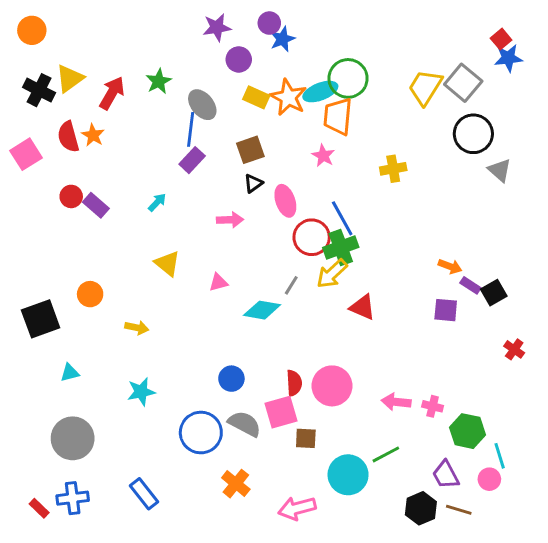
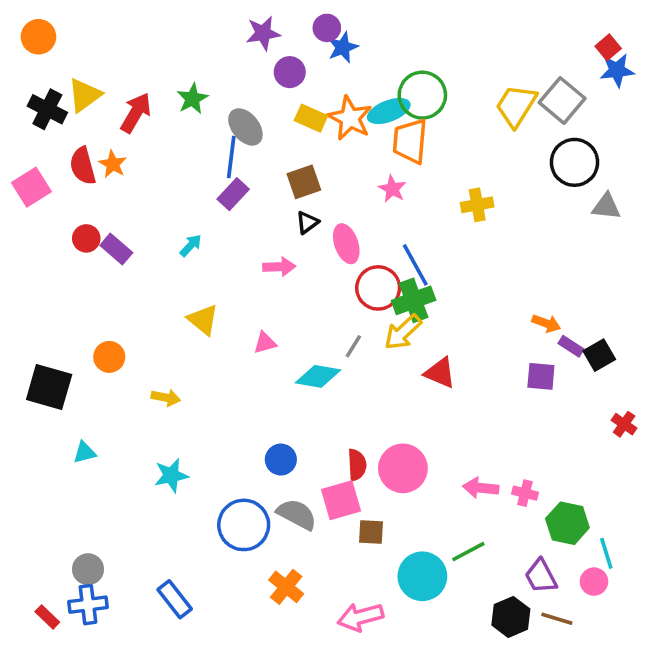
gray triangle: (500, 170) -> (606, 207), turned -35
black square: (41, 319) -> (49, 387), turned 36
gray circle: (73, 438) -> (88, 569), moved, size x0.6

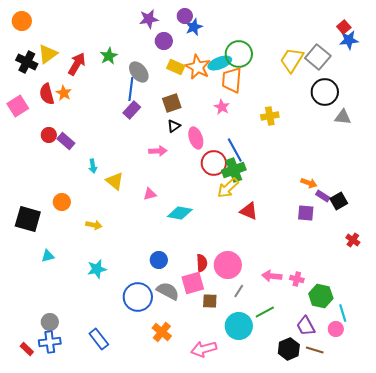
cyan arrow: (191, 245) -> (93, 166), moved, turned 128
gray line: (353, 346) -> (239, 291), moved

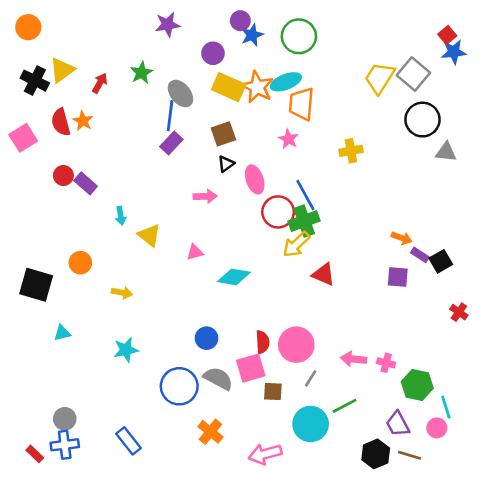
purple star: (149, 19) -> (167, 25), moved
green circle: (239, 54) -> (299, 36), moved
red arrow: (77, 64) -> (100, 83), size x0.7
yellow rectangle: (176, 67) -> (229, 87), size x1.4

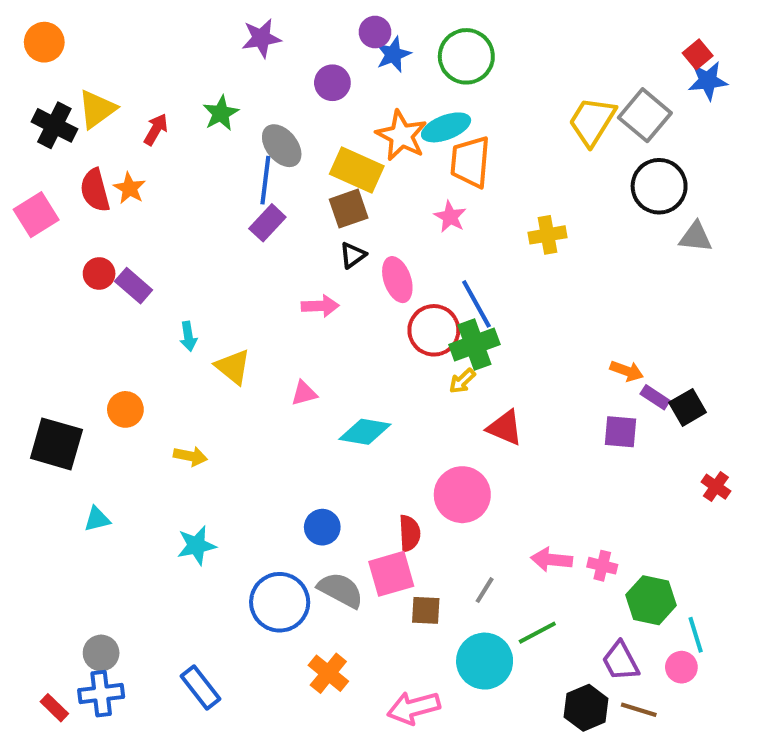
yellow rectangle: (229, 87) -> (357, 170), moved
yellow arrow: (296, 244) -> (462, 381), size x0.6
pink circle: (296, 345) -> (462, 495), moved

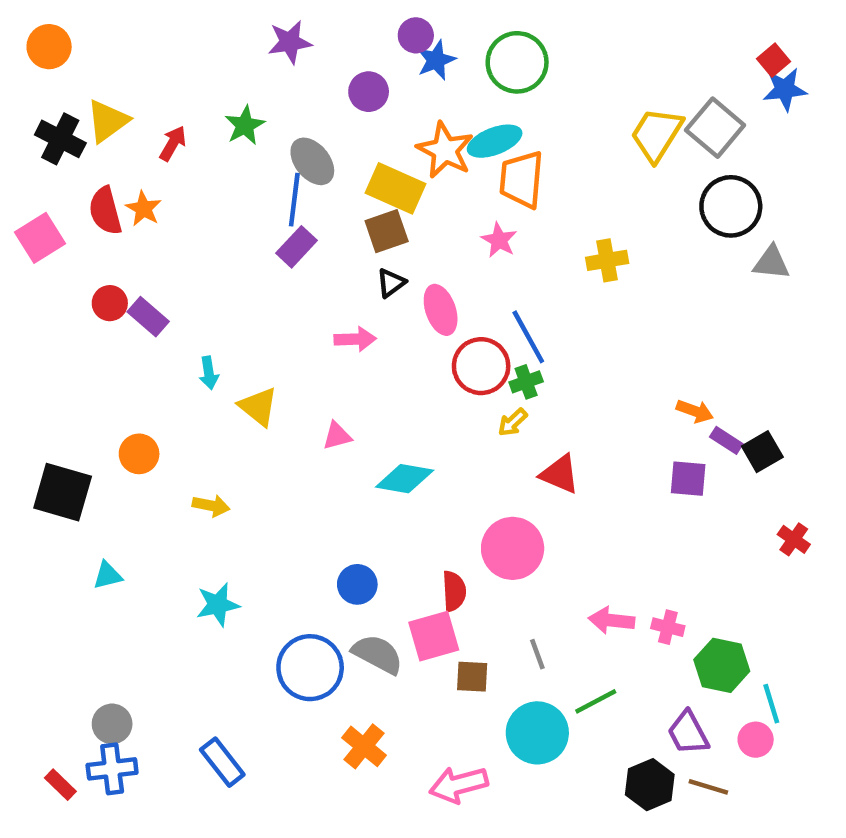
green cross: (474, 345) -> (526, 382), size x0.6
gray line: (485, 590) -> (537, 654), turned -52

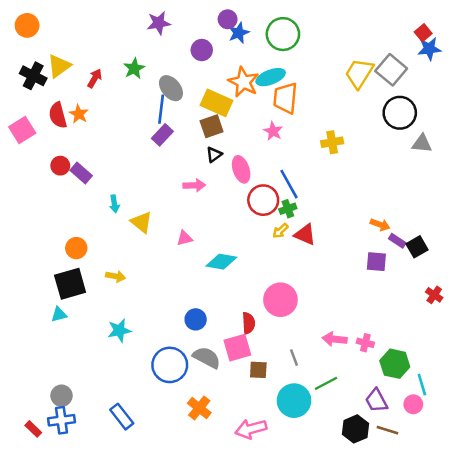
red triangle: (560, 474) -> (305, 235), moved
black square: (63, 492) -> (70, 284), moved, turned -32

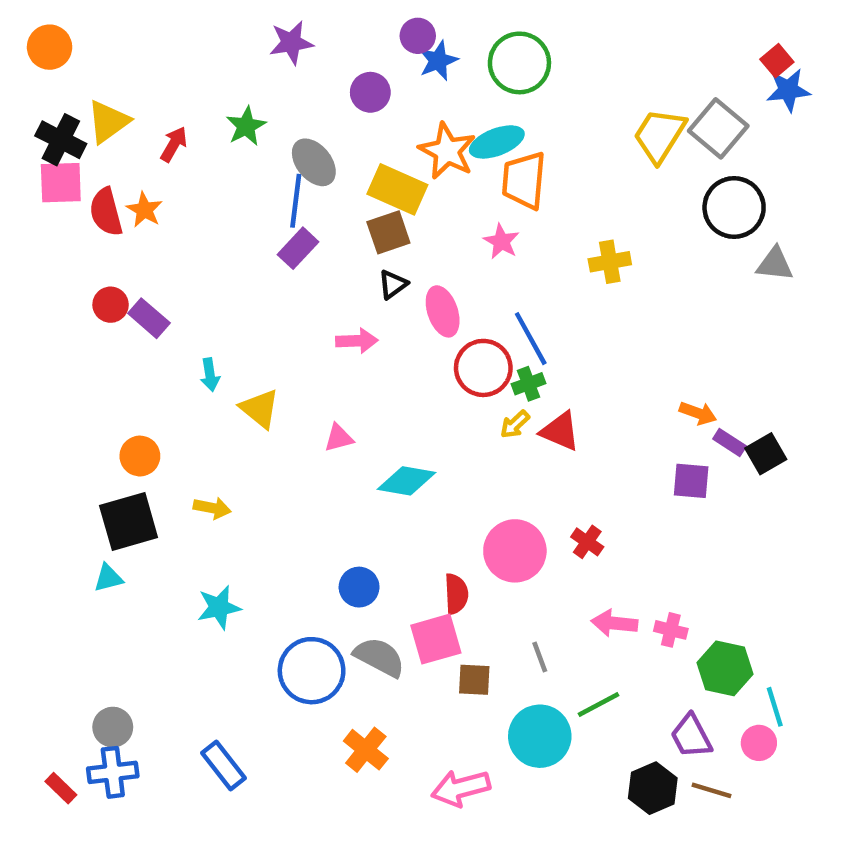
pink square: (22, 130) -> (61, 183), moved, turned 30
red cross: (434, 295) -> (587, 542), moved

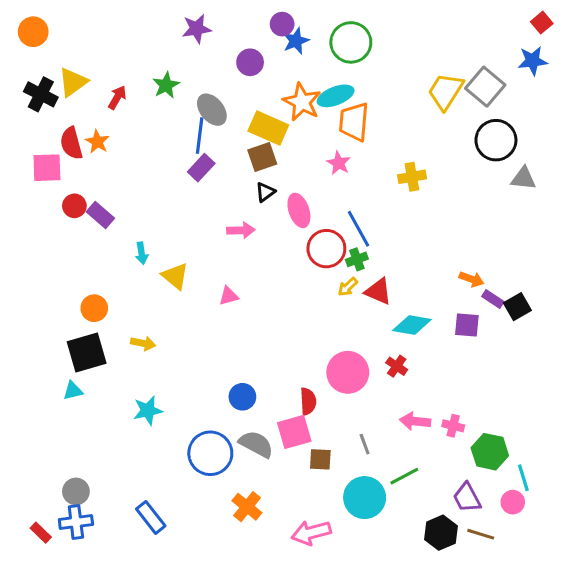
red square: (777, 61) -> (542, 23), moved
pink square: (61, 183) -> (47, 168), moved
cyan diamond: (406, 481) -> (412, 325), moved

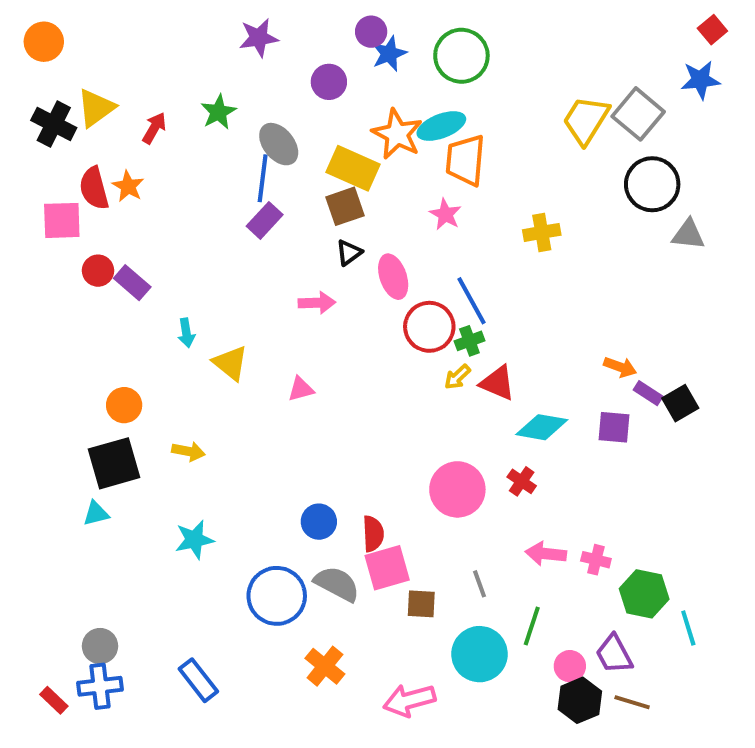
red semicircle: (308, 401) -> (373, 534), moved
green line: (404, 476) -> (532, 626), turned -44
pink circle: (513, 502) -> (570, 666), moved

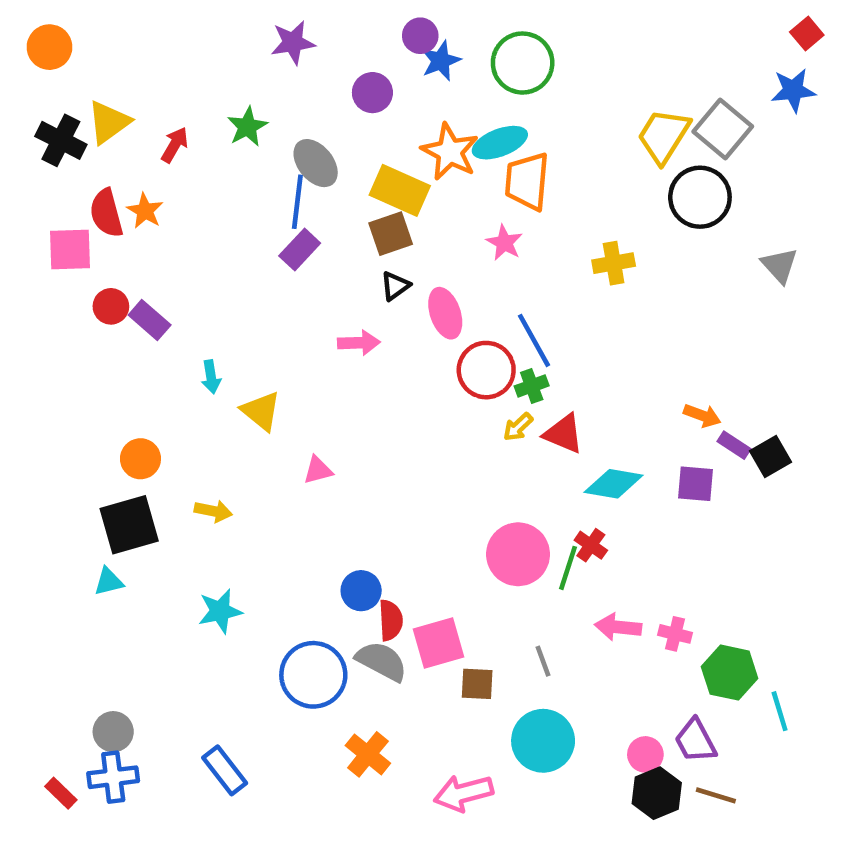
black circle: (652, 184) -> (700, 197), moved
gray triangle: (688, 234) -> (780, 265), turned 42
pink triangle: (301, 389) -> (318, 470), moved
red semicircle: (373, 534) -> (391, 620), moved
green line: (532, 626) -> (568, 568), moved

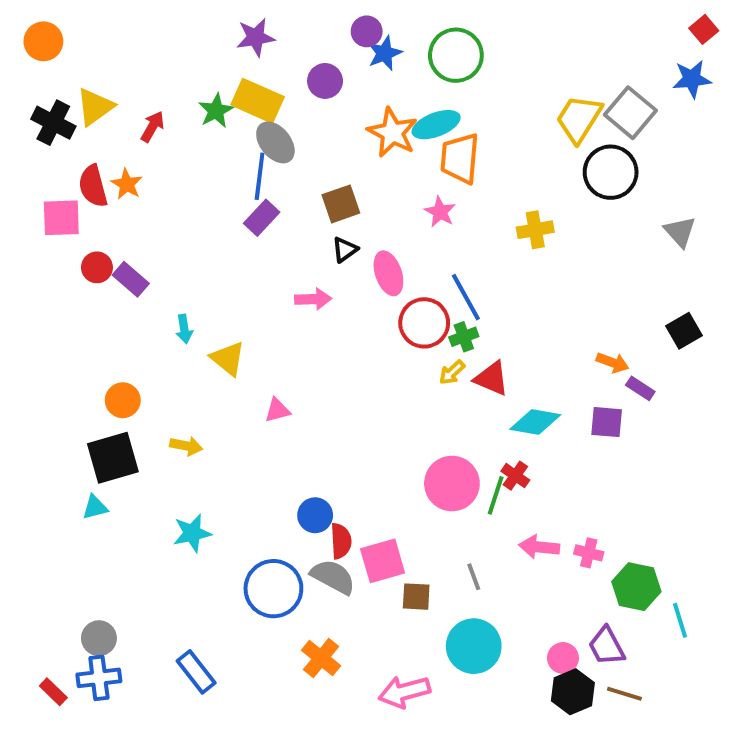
yellow rectangle: (400, 190) -> (258, 101), moved
black square: (770, 456) -> (684, 331), moved

